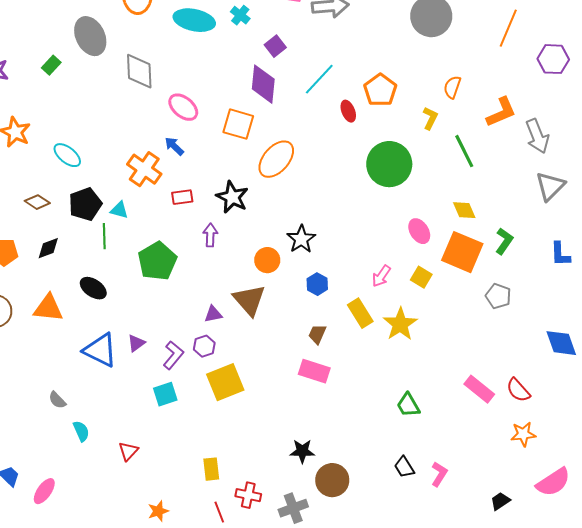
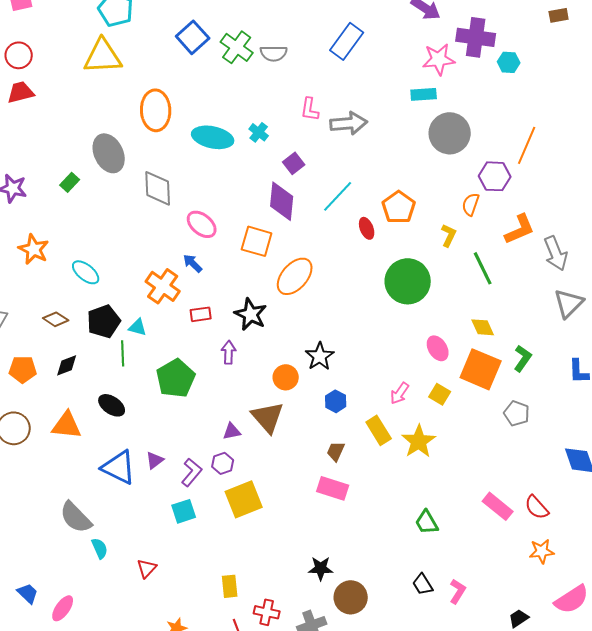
purple hexagon: (553, 59) -> (495, 176), moved
gray semicircle: (57, 400) -> (76, 517), size x1.8

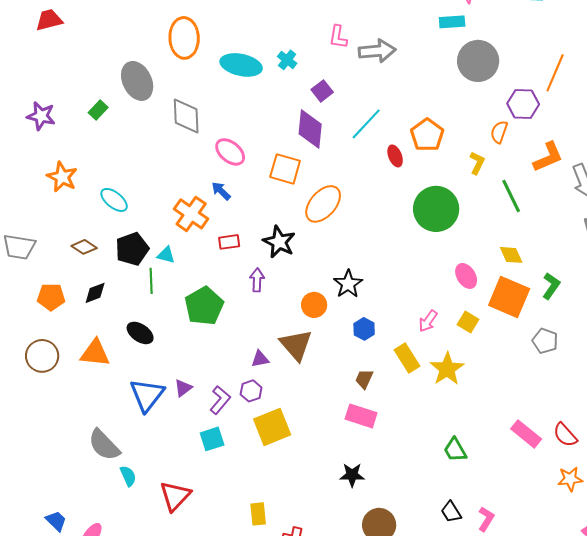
blue triangle: (119, 467) -> (147, 395), turned 42
red triangle: (147, 568) -> (175, 496), size x1.6
black star: (321, 568) -> (352, 475), moved

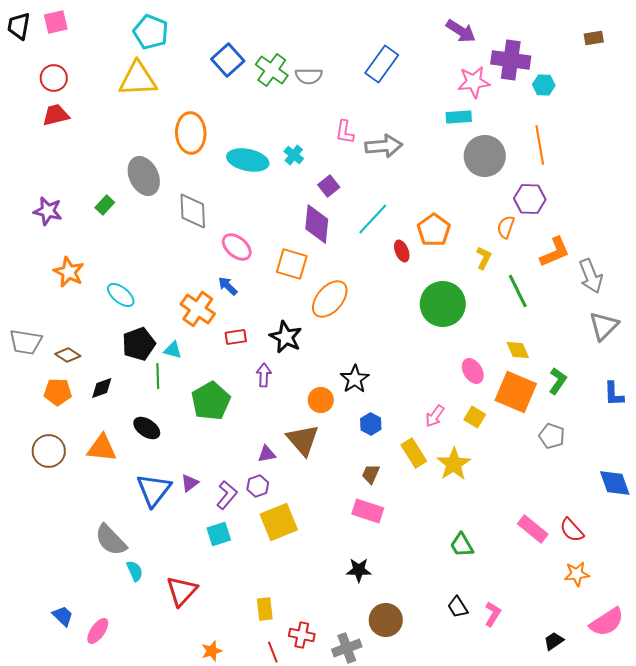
orange line: (555, 73) -> (540, 145), moved, turned -33
brown diamond: (84, 247) -> (68, 355), moved

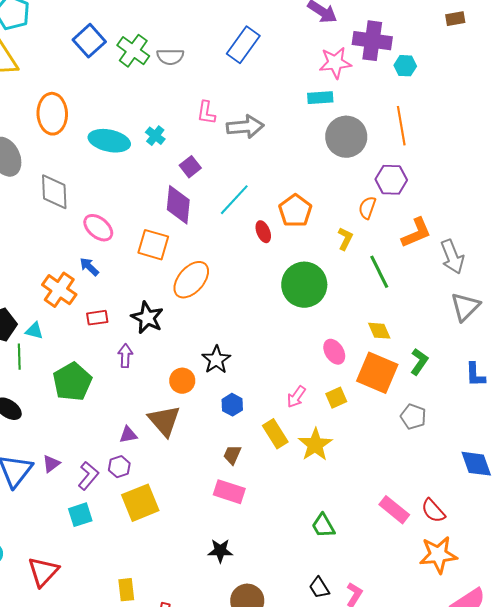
yellow square: (475, 417) -> (336, 398), turned 35
orange star: (577, 574) -> (438, 555), size x1.5

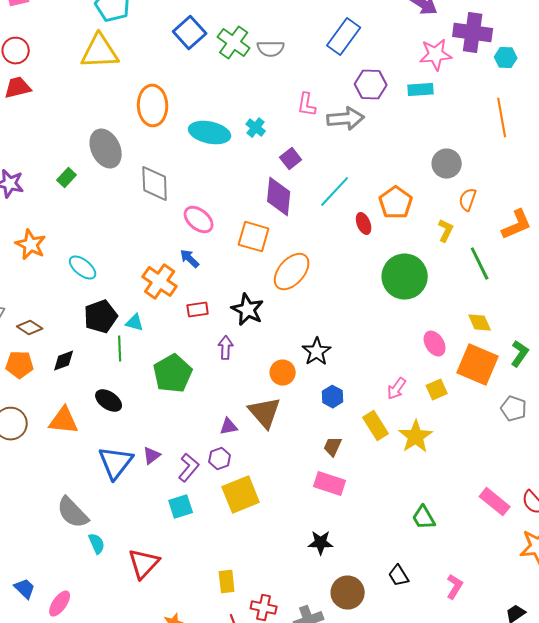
gray circle: (346, 137) -> (447, 164), moved, size x0.7
purple hexagon: (391, 180) -> (371, 85), moved
black trapezoid: (319, 588) -> (399, 576), moved

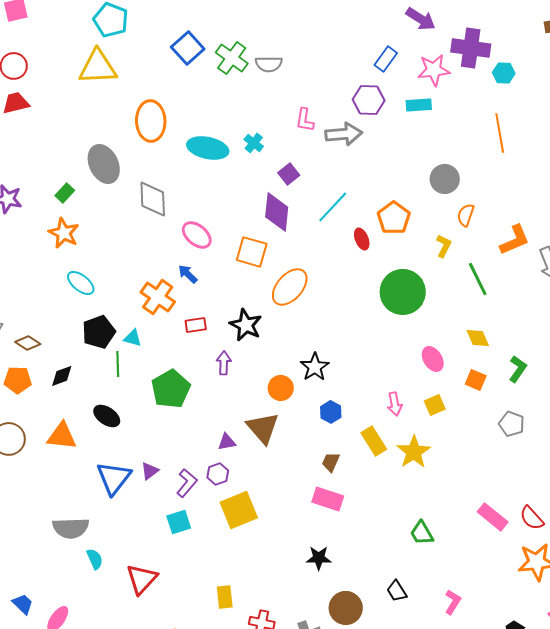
blue rectangle: (344, 37) -> (386, 59), moved, size x0.7
orange star: (31, 245) -> (64, 233), moved
orange square: (478, 365) -> (476, 380), size x0.5
pink arrow: (397, 389) -> (395, 404), turned -45
gray semicircle: (73, 513) -> (71, 528), turned -48

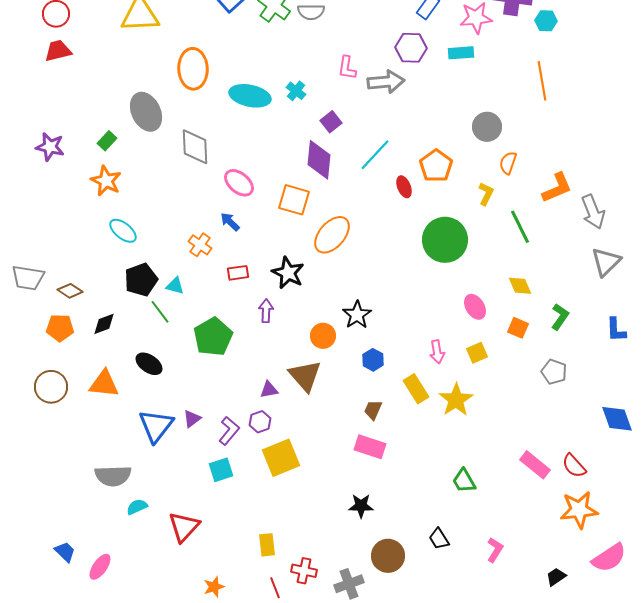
orange cross: (158, 297) -> (200, 245), size x0.7
green line: (118, 364) -> (160, 312), turned -35
cyan semicircle: (95, 559) -> (137, 507), turned -90

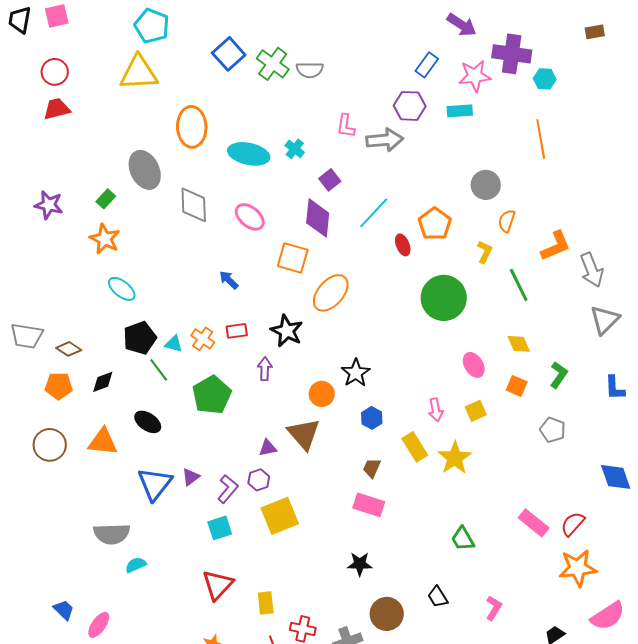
pink ellipse: (239, 183) -> (250, 217), moved
orange cross: (200, 245) -> (203, 339), moved
red semicircle: (574, 466) -> (573, 524), turned 84
red triangle: (184, 527) -> (218, 585), moved

